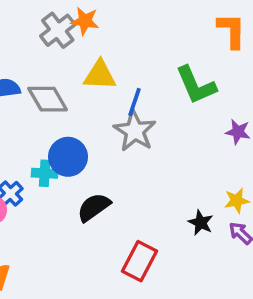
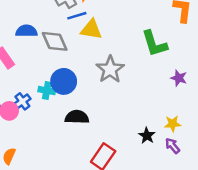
blue line: (134, 102) -> (77, 16), moved, turned 48
black semicircle: (94, 207) -> (77, 117), turned 30

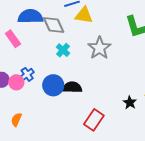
blue semicircle: (26, 31) -> (30, 16), size x1.4
blue circle: (64, 81) -> (53, 85), moved
cyan cross: (47, 91) -> (63, 50), moved, turned 32

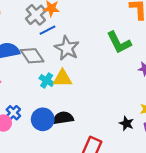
yellow triangle: (84, 15) -> (62, 78), moved
gray star: (99, 48) -> (67, 48), moved

